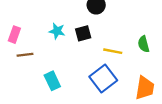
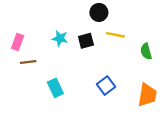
yellow line: (113, 51) -> (115, 35), moved
blue square: (103, 78) -> (106, 86), size x0.7

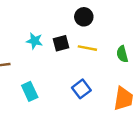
black circle: (99, 12) -> (84, 17), moved
yellow line: (115, 35) -> (87, 48), moved

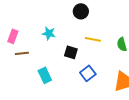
black circle: (84, 17) -> (81, 11), moved
black square: (61, 43) -> (71, 52), moved, turned 32

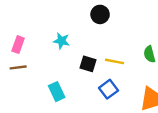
yellow line: (93, 39) -> (115, 61), moved
brown line: (22, 53) -> (18, 67), moved

